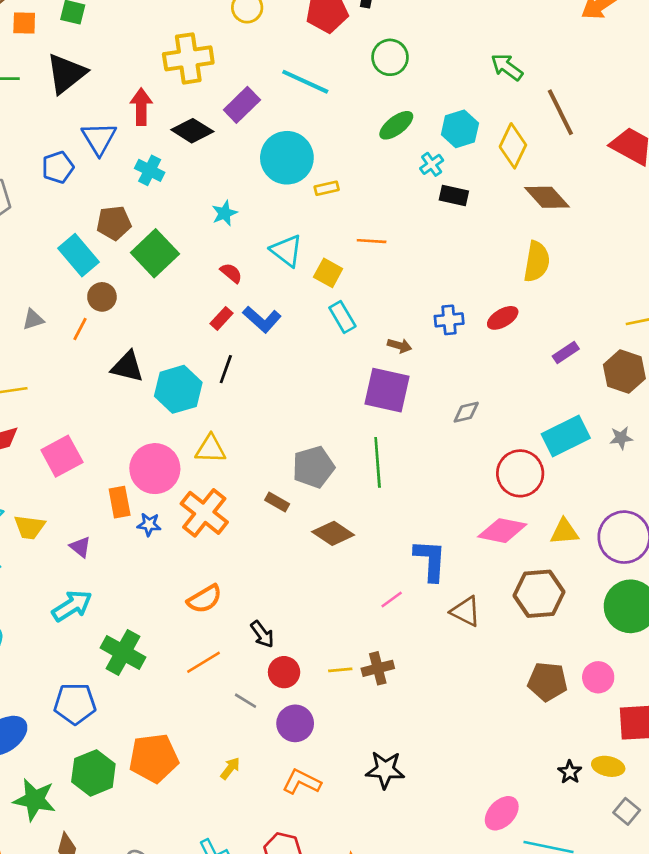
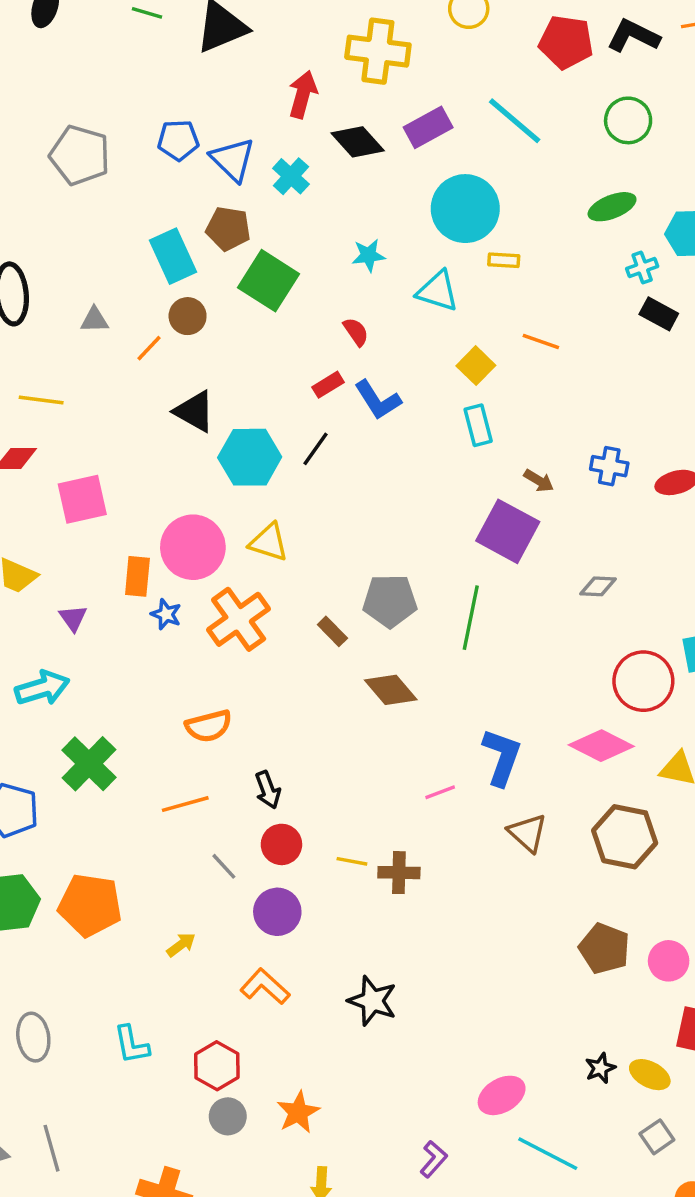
blue triangle: (99, 138) -> (233, 160), moved, turned -30
cyan triangle: (287, 251) -> (438, 291), moved, turned -36
green square: (155, 253) -> (268, 281), turned -30

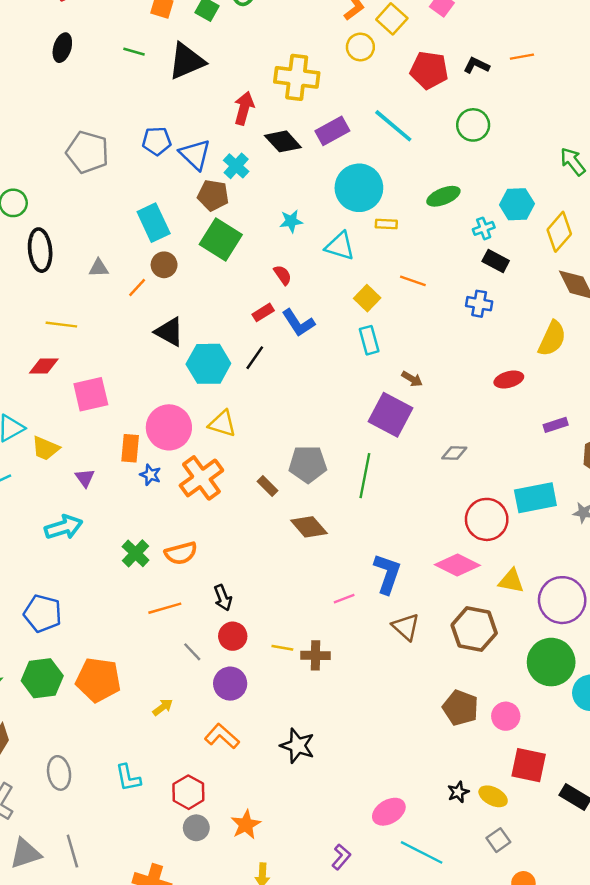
black L-shape: (633, 36) -> (476, 65), size x0.7
green ellipse: (612, 207) -> (443, 196), moved
brown pentagon: (228, 229) -> (213, 195), moved
blue cross: (609, 466) -> (479, 304), moved
green cross: (89, 764) -> (136, 553), moved, size x0.7

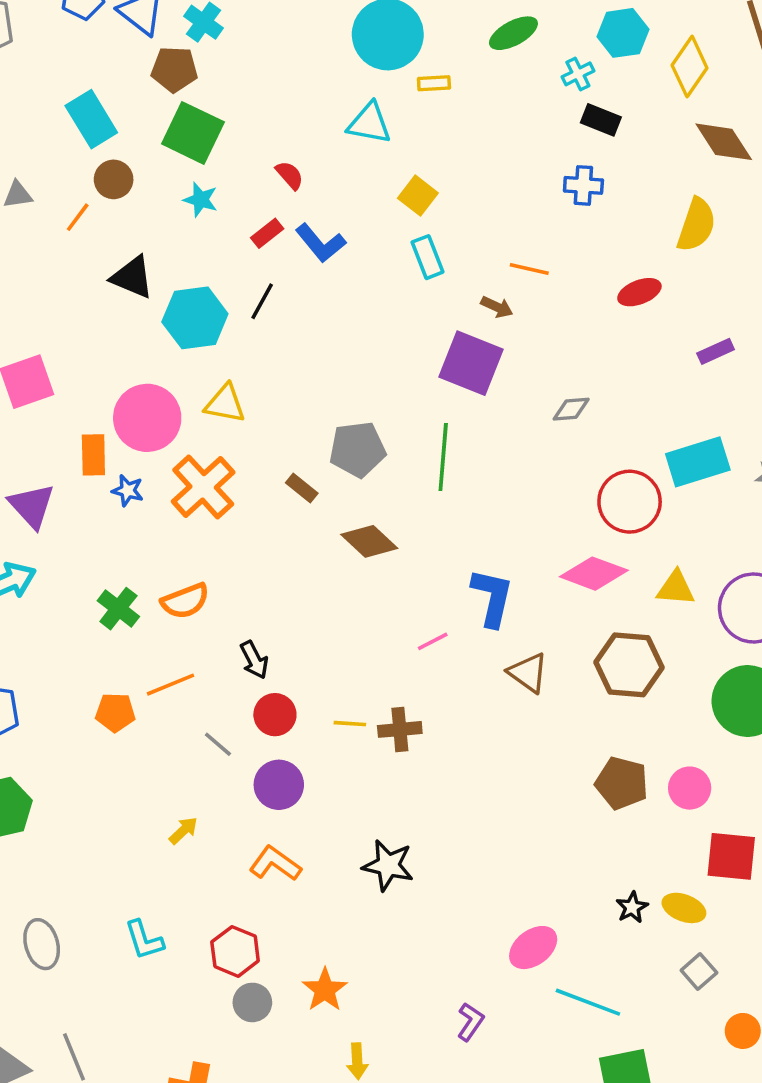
cyan star: (291, 221) -> (201, 200), moved, turned 30
orange line: (413, 281) -> (529, 269), moved
purple triangle: (85, 478) -> (32, 506), size x1.6
orange pentagon: (98, 680) -> (115, 712), moved, size x0.6

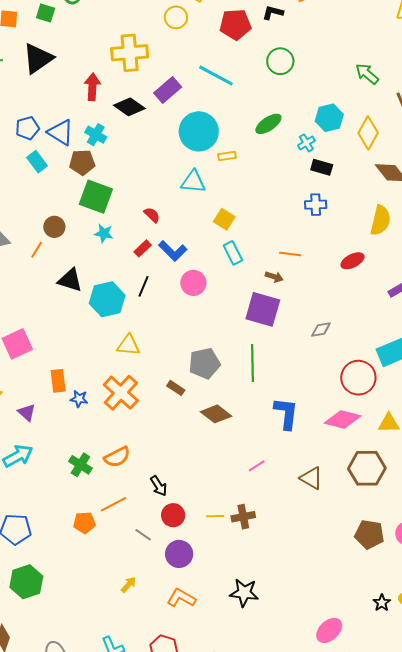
cyan rectangle: (91, 119) -> (37, 162), moved, size x0.7
pink circle: (147, 418) -> (193, 283), moved, size x0.7
purple triangle: (32, 506) -> (27, 412), size x0.7
blue L-shape: (492, 597) -> (286, 413), moved

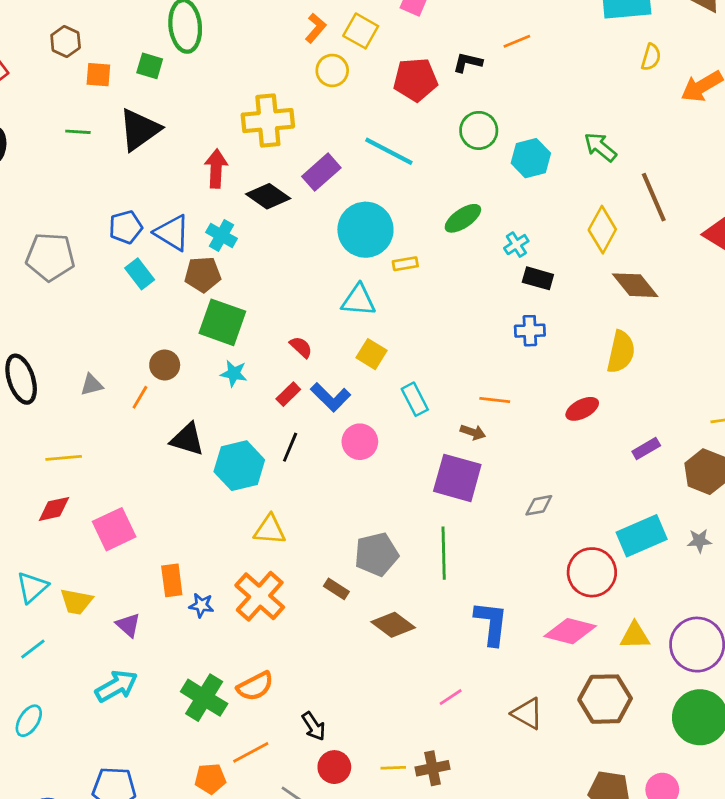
cyan hexagon: (329, 118) -> (531, 158), moved
yellow square: (224, 219) -> (371, 354), moved
green cross: (80, 465) -> (204, 698), size x1.4

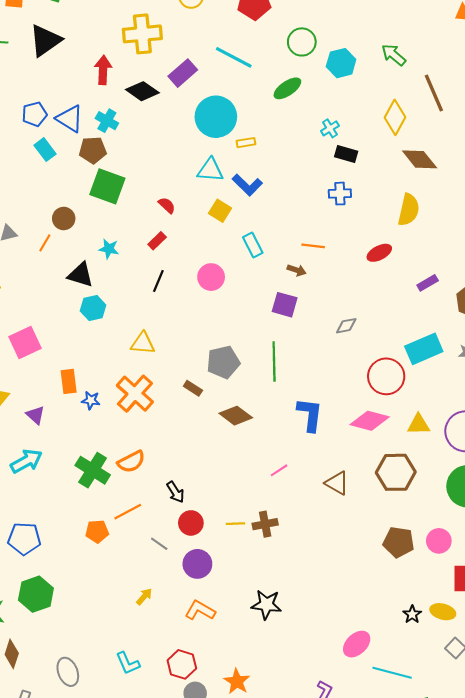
green ellipse: (463, 218) -> (287, 88), moved
cyan star: (234, 373) -> (109, 249), moved
blue L-shape: (331, 397) -> (247, 185), moved
cyan hexagon: (239, 466) -> (93, 308), moved, size x0.7
purple square: (457, 478) -> (285, 305), size x0.7

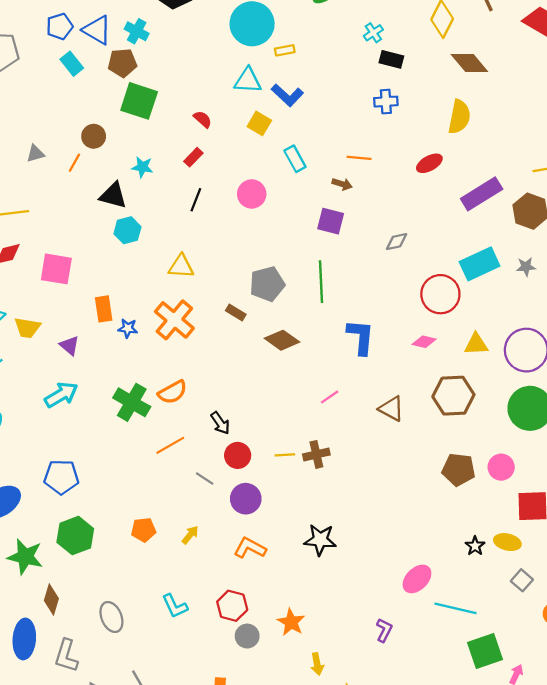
purple rectangle: (428, 283) -> (482, 194), size x1.8
pink square: (25, 343) -> (56, 269), turned 36
pink diamond: (370, 421) -> (424, 342), size x0.6
orange pentagon: (97, 531) -> (144, 530), moved

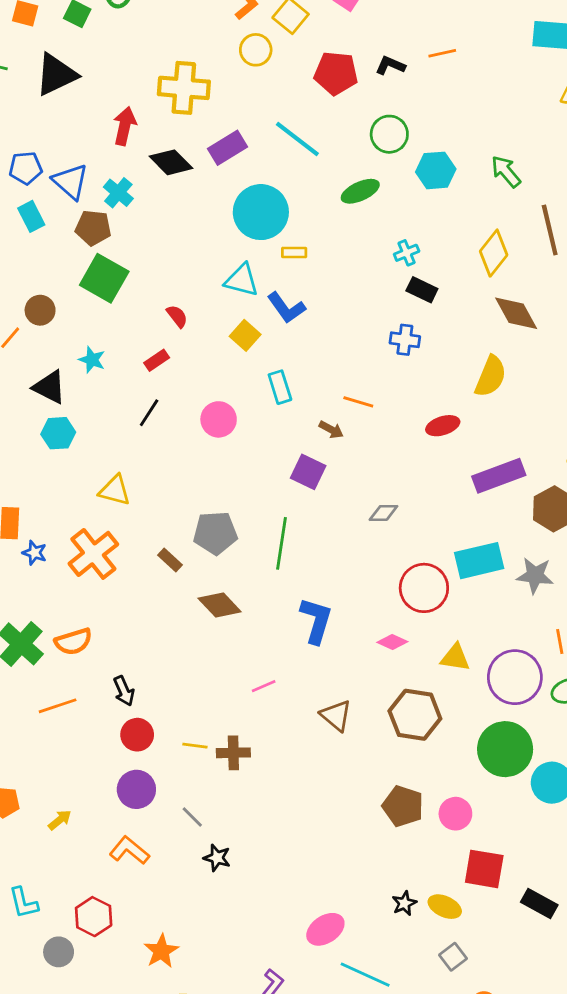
gray star: (526, 267) -> (535, 575), size x1.5
gray line: (205, 478) -> (192, 817), moved
black star: (320, 540) -> (217, 858), size x0.7
gray circle: (247, 636) -> (59, 952), moved

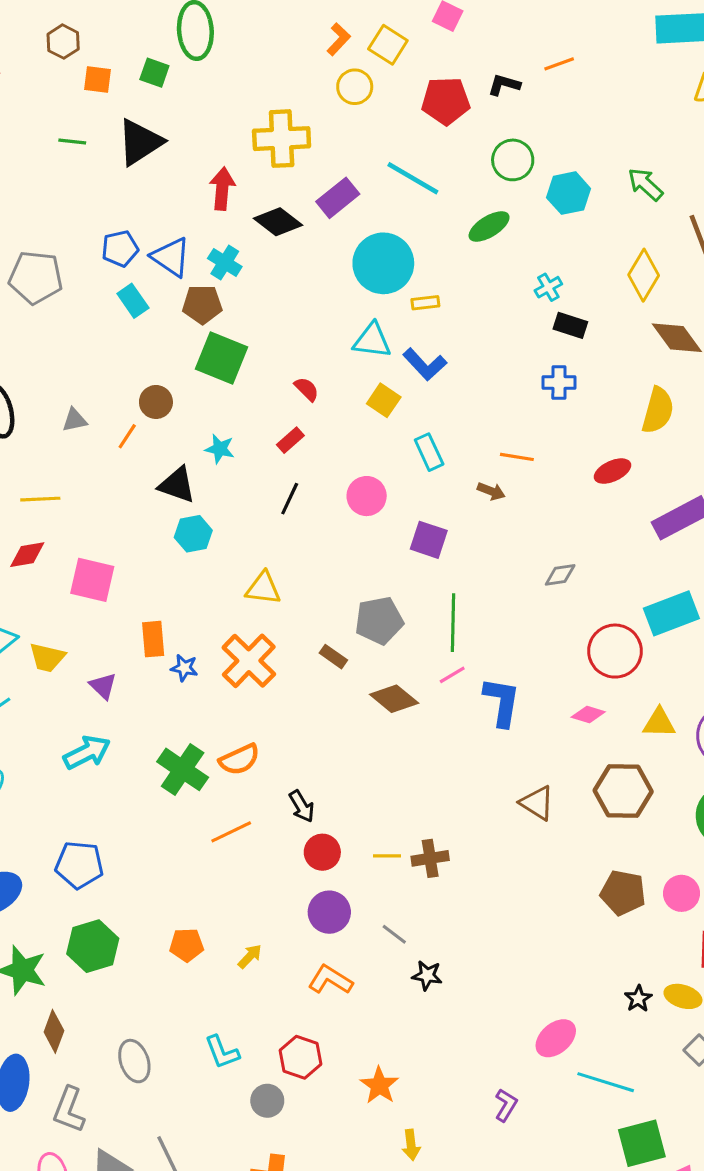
purple square: (308, 472) -> (429, 540), moved
pink line: (264, 686) -> (452, 675), moved

